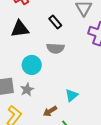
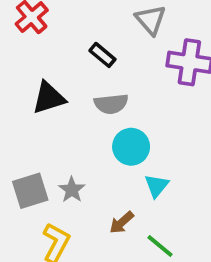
black triangle: (20, 29) -> (49, 98), moved
cyan circle: (32, 65) -> (131, 147), moved

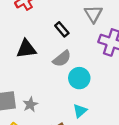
gray semicircle: (111, 104) -> (62, 59), turned -42
cyan circle: (131, 147) -> (79, 78), moved

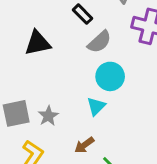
gray semicircle: (62, 59) -> (99, 42), moved
cyan triangle: (80, 111) -> (96, 106), moved

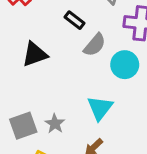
cyan circle: (110, 76) -> (125, 65), moved
cyan triangle: (96, 106) -> (100, 108), size x1.4

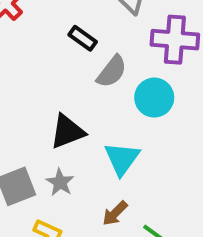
black triangle: (35, 54) -> (67, 132), moved

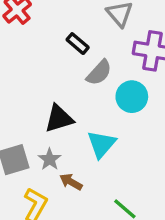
brown arrow: (115, 213) -> (71, 182), moved, turned 70

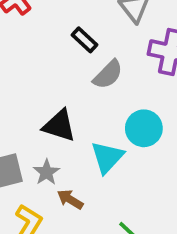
cyan circle: (132, 97) -> (144, 128), moved
black triangle: (59, 119) -> (59, 126), turned 32

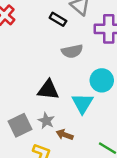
black rectangle: (85, 40) -> (58, 19), moved
gray semicircle: (108, 74) -> (72, 51), turned 45

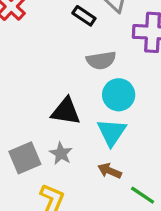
cyan circle: (102, 80) -> (119, 95), moved
brown arrow: (65, 135) -> (110, 171), moved

